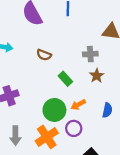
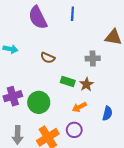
brown star: (97, 76) -> (86, 84), moved
green rectangle: (65, 79) -> (68, 82), turned -32
green circle: (54, 110) -> (39, 102), moved

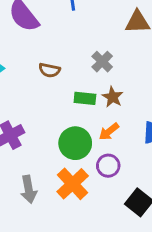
gray cross: (93, 58) -> (102, 62), moved, turned -32
green circle: (39, 102) -> (75, 143), moved

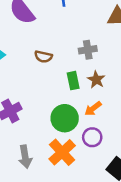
gray cross: (102, 62) -> (88, 50), turned 36
green rectangle: (85, 98) -> (73, 81), turned 72

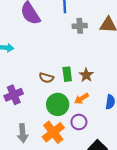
gray cross: (88, 50) -> (80, 26), moved
brown semicircle: (43, 57) -> (46, 78), moved

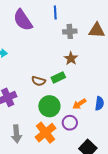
green rectangle: (67, 74) -> (58, 77), turned 72
brown star: (86, 75) -> (71, 58), moved
orange arrow: (82, 99) -> (79, 104), moved

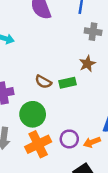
orange arrow: (79, 104) -> (92, 142), moved
green circle: (49, 106) -> (33, 114), moved

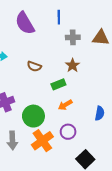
brown semicircle: (43, 82) -> (34, 66), moved
orange arrow: (92, 142) -> (65, 105), moved

